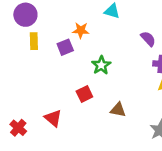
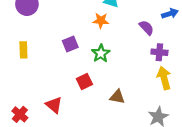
orange star: (81, 30) -> (101, 21), moved
yellow rectangle: (34, 41) -> (23, 50), moved
purple square: (65, 47) -> (70, 44), moved

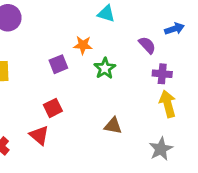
orange star: (101, 21) -> (83, 45), moved
green star: (101, 53) -> (105, 68), moved
red square: (84, 82) -> (53, 108), moved

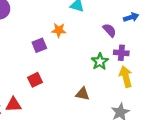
green star: (105, 68) -> (100, 61), moved
red triangle: (39, 135) -> (13, 105), moved, turned -42

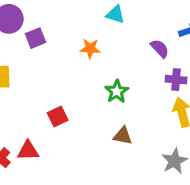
purple square: (39, 45) -> (35, 38), moved
green star: (100, 61) -> (117, 91), moved

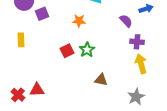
green star: (117, 91) -> (87, 50), moved
red square: (58, 117) -> (67, 51), moved

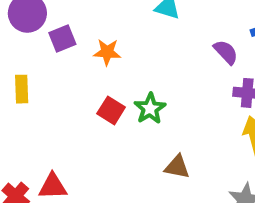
orange star: (79, 21) -> (107, 52), moved
red square: (67, 51) -> (111, 110), turned -32

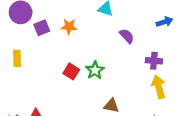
orange star: (107, 52) -> (69, 27), moved
purple semicircle: (226, 52) -> (127, 36), moved

